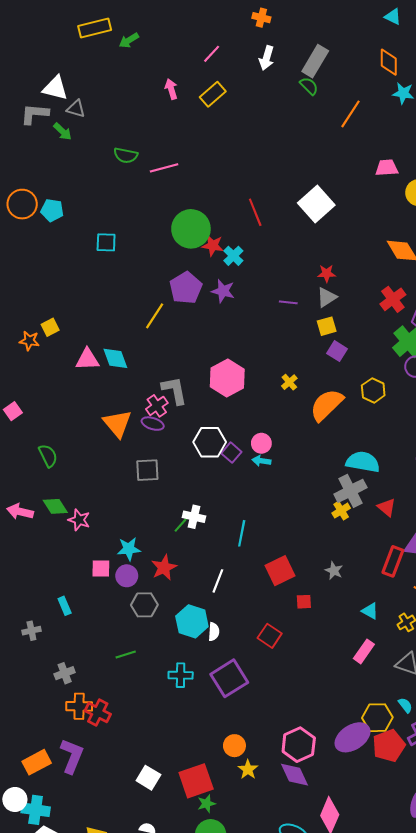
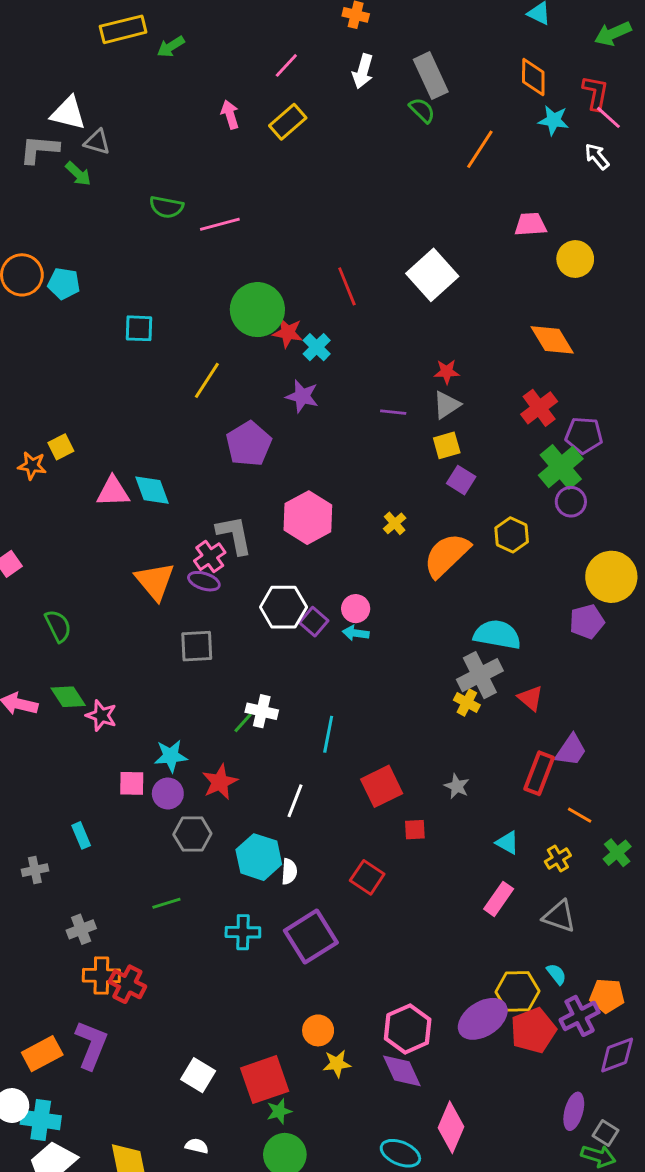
gray rectangle: (315, 61) -> (431, 76), turned -56
purple pentagon: (186, 288) -> (249, 444), moved
yellow line: (155, 316) -> (207, 380), moved
yellow cross: (341, 511) -> (467, 702), turned -30
yellow star: (248, 769) -> (337, 1064), turned 30

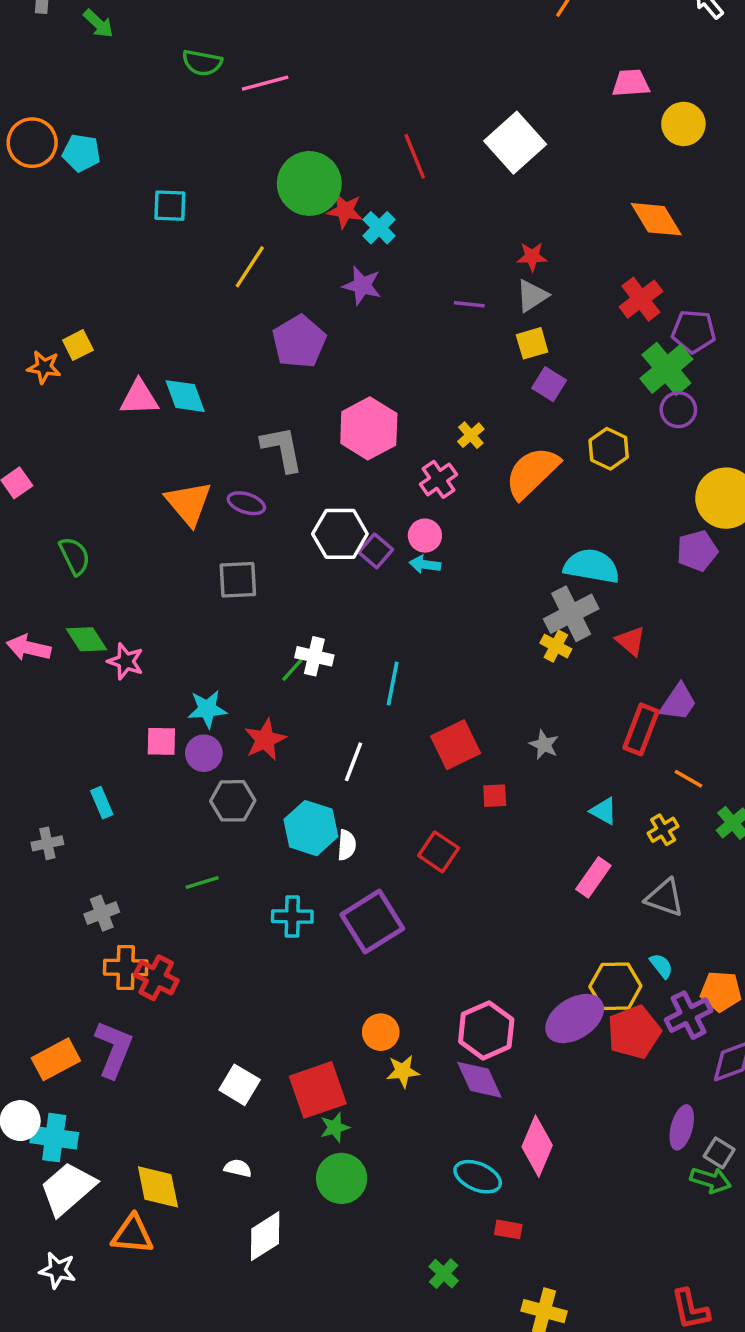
pink cross: (210, 557) -> (439, 479), moved

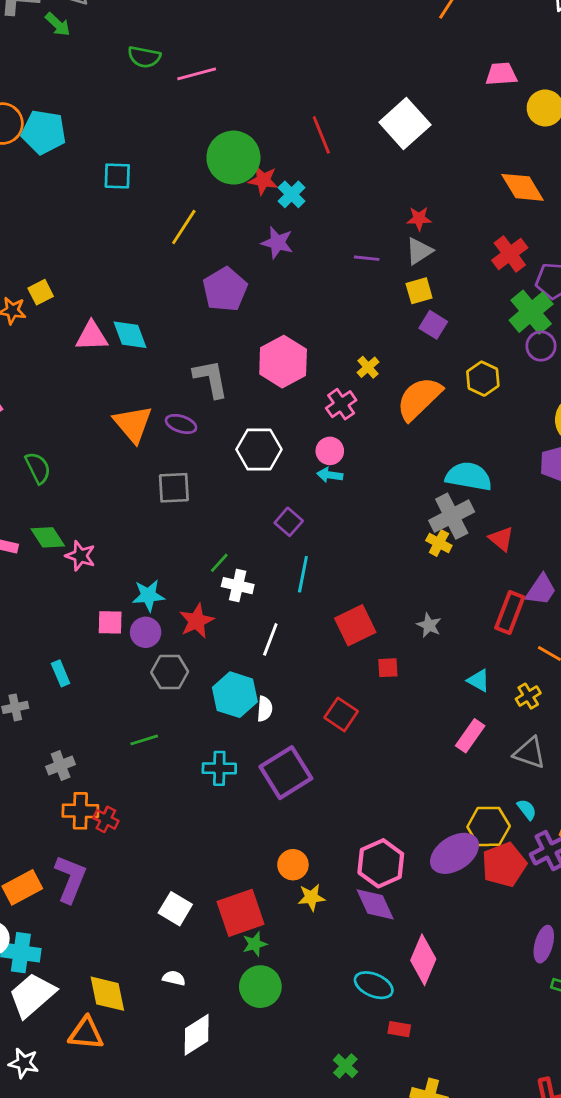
cyan pentagon: (81, 153) -> (44, 132), size x1.4
purple square: (376, 551) -> (289, 522), moved
white cross: (314, 656) -> (238, 586), moved
red cross: (156, 978) -> (106, 819), size x0.7

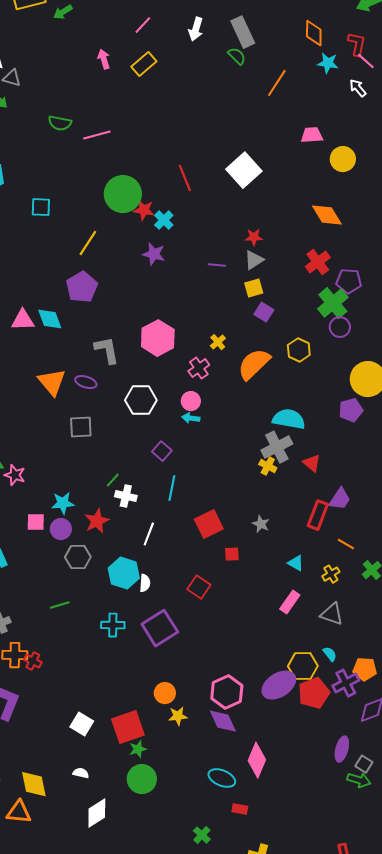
purple pentagon: (225, 289) -> (82, 287), moved

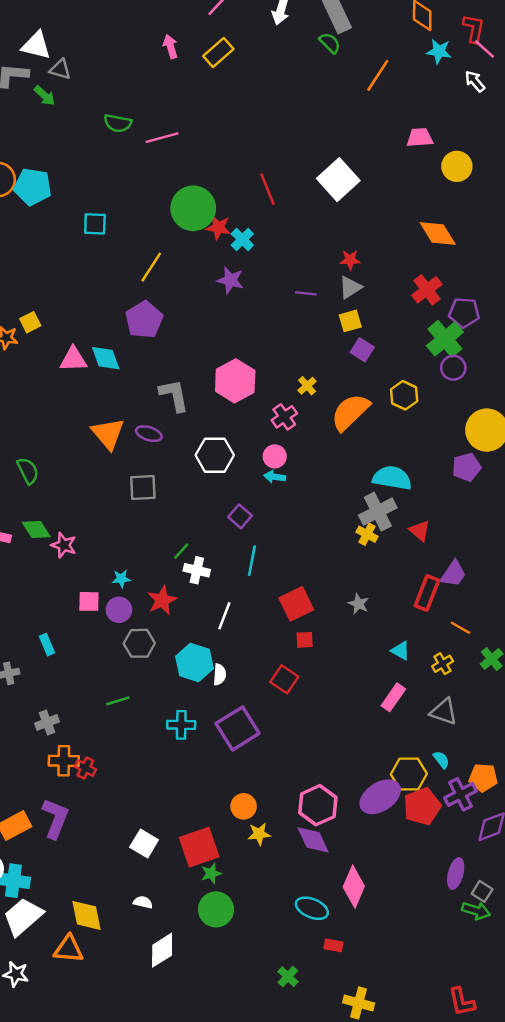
cyan star: (63, 503) -> (121, 579), size x0.7
red square: (232, 554) -> (305, 640), moved

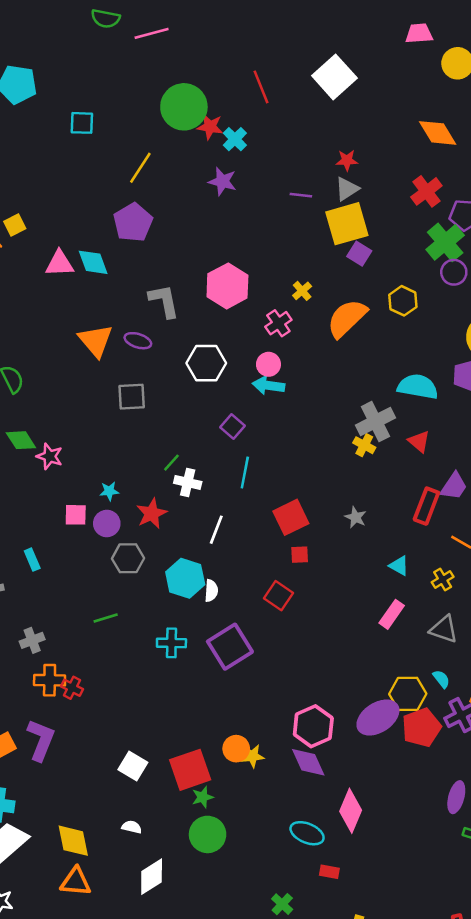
yellow square: (350, 321) -> (347, 224), size x1.8
cyan arrow: (275, 477) -> (268, 385), size x1.4
cyan semicircle: (392, 478) -> (418, 387), moved
orange circle: (244, 806) -> (236, 749), moved
orange triangle: (69, 949) -> (76, 882), moved

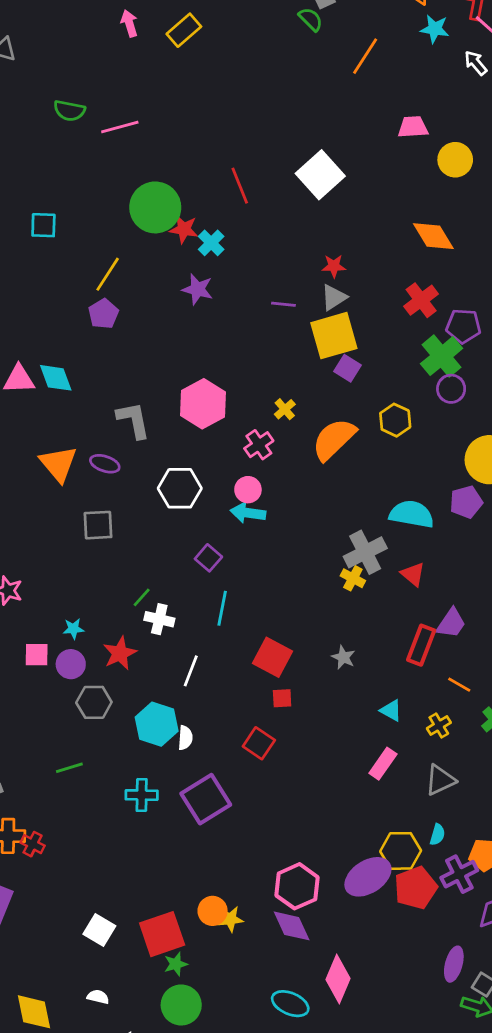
purple pentagon: (133, 222) -> (103, 314), moved, size x0.7
red square: (291, 517) -> (273, 657), turned -36
gray triangle: (444, 629) -> (440, 780), turned -44
cyan semicircle: (441, 679) -> (437, 835), turned 54

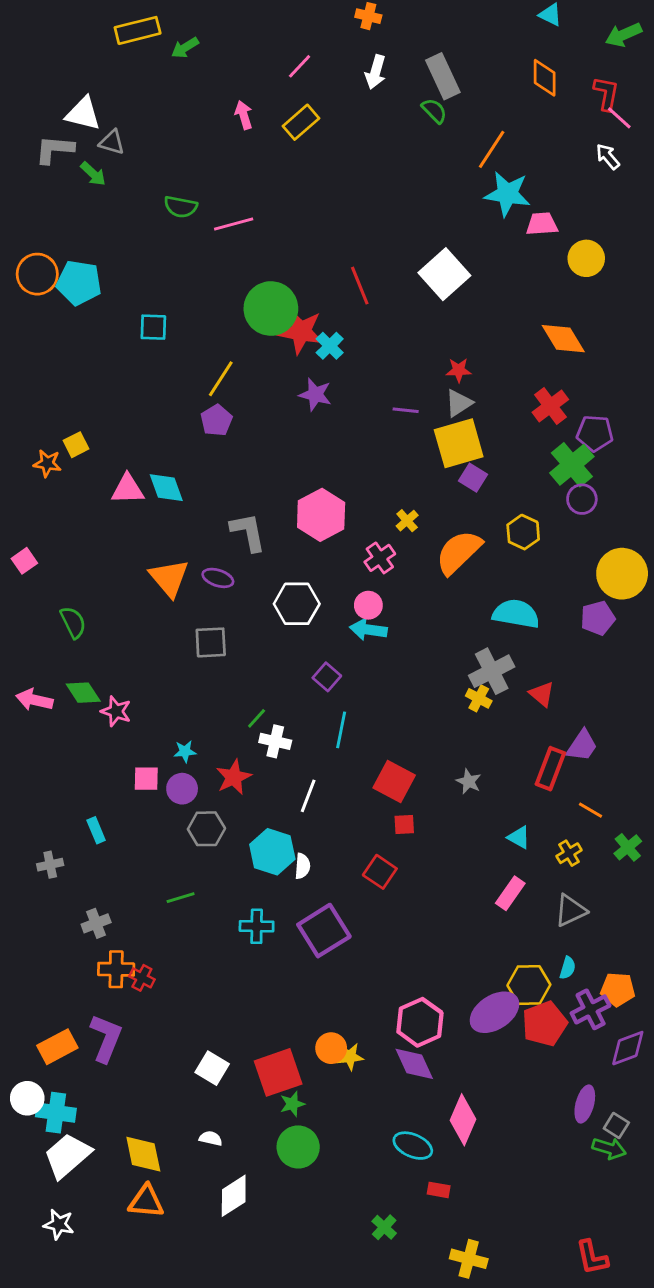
cyan star: (435, 29) -> (507, 194), moved, size x1.5
red star: (184, 229) -> (301, 331), size x1.5
cyan semicircle: (412, 514) -> (516, 614), moved

